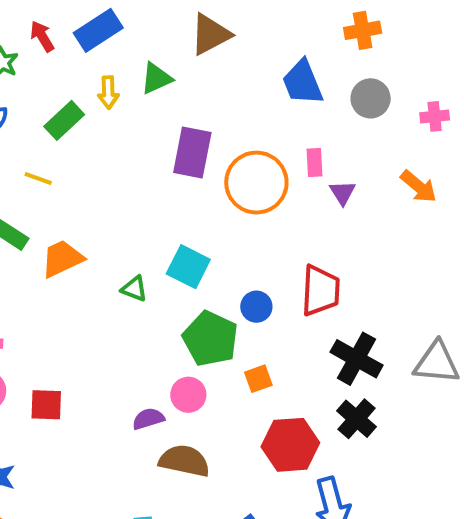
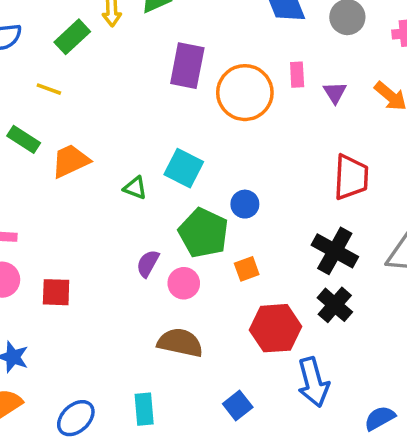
purple triangle: (343, 193) -> (335, 93), moved
red trapezoid: (320, 291) -> (351, 177), moved
purple semicircle: (148, 419) -> (148, 263), moved, turned -44

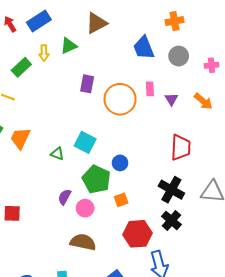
purple rectangle: (187, 66) -> (87, 84), size x0.7
orange trapezoid: (70, 161) -> (20, 138), turned -40

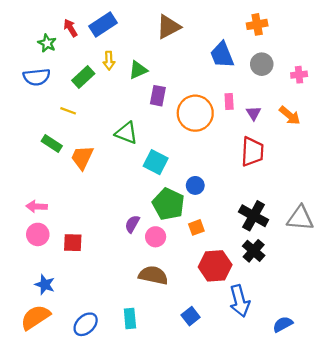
green triangle: (69, 46) -> (138, 70), moved
red trapezoid: (181, 148) -> (252, 152), moved
green triangle: (57, 154) -> (126, 133), moved, size x1.5

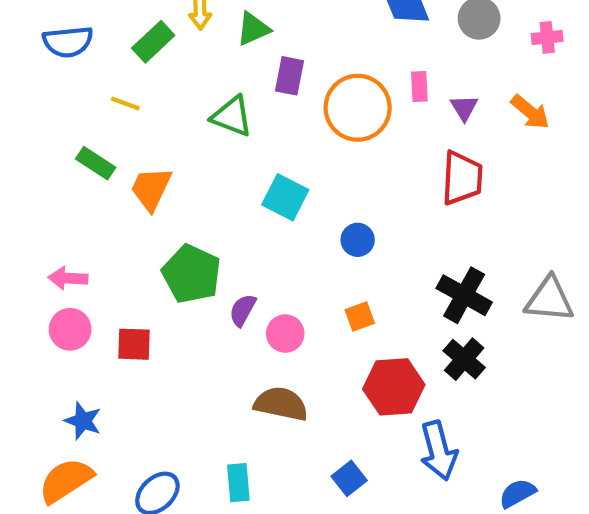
green triangle: (126, 133) -> (232, 116), moved
green pentagon: (168, 204) -> (191, 274), moved

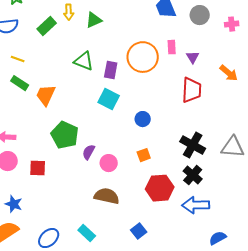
purple rectangle: (289, 76) -> (111, 70), moved
yellow line: (125, 103) -> (18, 59), moved
orange arrow: (530, 112) -> (229, 73), moved
blue arrow: (439, 451) -> (196, 205), moved, turned 104
cyan rectangle: (238, 483) -> (87, 233), turned -42

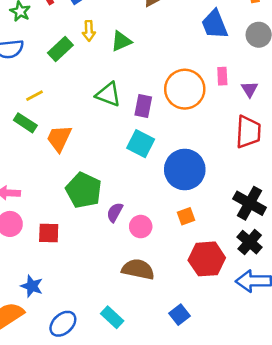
yellow line: (18, 59) -> (34, 96), moved, turned -48
blue circle: (143, 119) -> (185, 170), size x2.0
blue star: (14, 204) -> (32, 286), moved

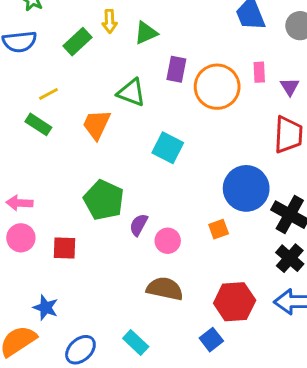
purple rectangle: (143, 106) -> (176, 69), moved
orange trapezoid: (59, 138) -> (96, 124), moved
blue circle: (185, 170) -> (246, 188), moved
red hexagon: (207, 259) -> (235, 302), moved

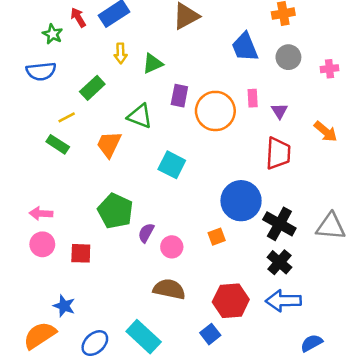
green rectangle: (78, 42) -> (92, 88), moved
cyan rectangle: (136, 342) -> (144, 337), size x1.5

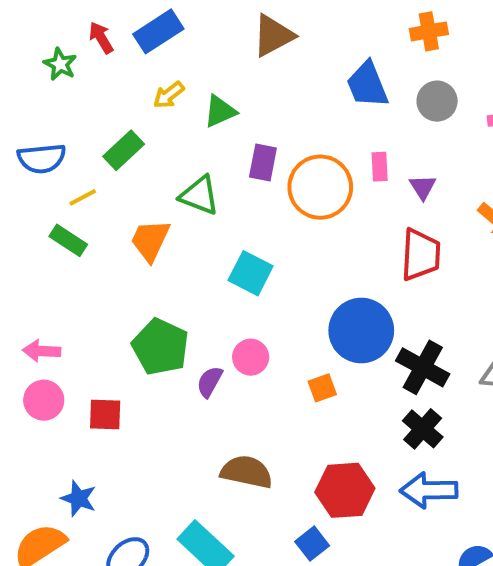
yellow arrow: (121, 53) -> (169, 95), turned 54
blue semicircle: (41, 71) -> (42, 158), moved
pink circle: (172, 247) -> (251, 357), moved

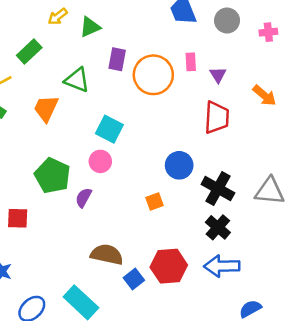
blue circle: (361, 331) -> (179, 165), size x0.7
pink circle: (251, 357) -> (100, 161), moved
blue square: (312, 544) -> (134, 279), moved

